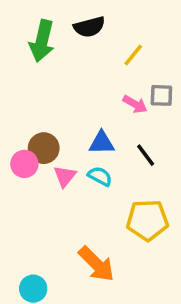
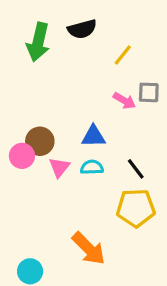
black line: (146, 155) -> (136, 169), moved
cyan semicircle: (100, 176) -> (92, 167), turned -30

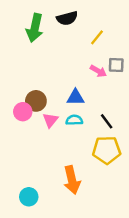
orange arrow: (89, 249) -> (72, 180), turned 32

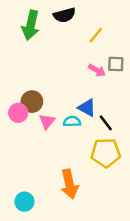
blue triangle: (75, 97) -> (87, 108), moved, turned 30

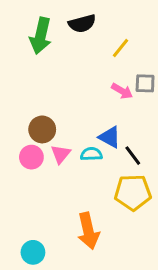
pink circle: (18, 113) -> (31, 157), moved

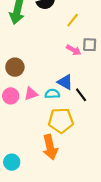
brown circle: (42, 129) -> (15, 67), moved
pink triangle: (61, 154) -> (31, 94), turned 32
yellow pentagon: (133, 192) -> (61, 120), moved

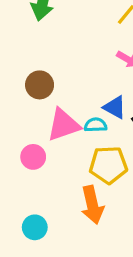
pink triangle: (31, 94) -> (64, 125), size x1.6
pink circle: (11, 96) -> (33, 157), moved

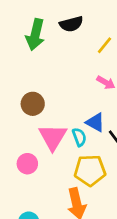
pink triangle: (64, 125) -> (53, 137), turned -40
cyan semicircle: (96, 125) -> (79, 137), turned 72

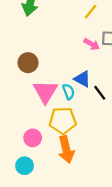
pink circle: (27, 164) -> (33, 138), moved
yellow pentagon: (90, 170) -> (63, 121), moved

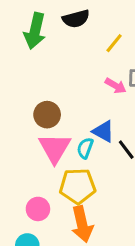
brown circle: (28, 63) -> (47, 115), moved
cyan semicircle: (69, 92) -> (85, 148), turned -140

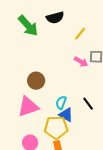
green arrow: (35, 31) -> (28, 26), turned -55
blue triangle: (103, 131) -> (66, 115), moved
pink triangle: (55, 148) -> (28, 107), moved, turned 40

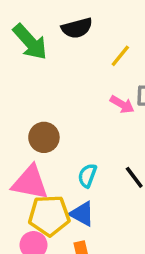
pink triangle: (28, 107) -> (30, 183), turned 30
blue triangle: (66, 115) -> (82, 214), moved
yellow pentagon: (56, 128) -> (49, 215), moved

